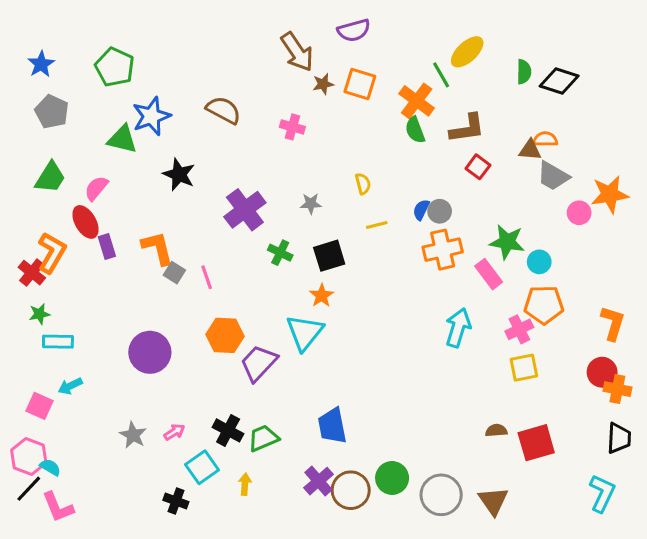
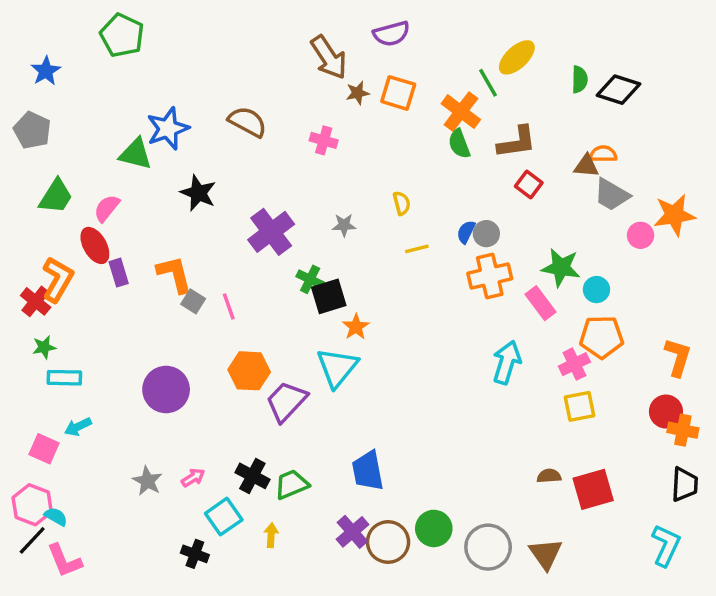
green pentagon: (115, 67) -> (122, 35), moved
gray pentagon: (52, 112) -> (32, 130), moved
black square: (329, 256) -> (329, 296), moved

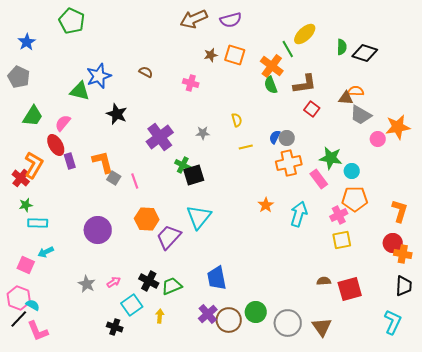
brown arrow: (329, 57) -> (194, 19), moved, turned 100
brown semicircle: (247, 122) -> (146, 72), size x0.6
orange star: (356, 327) -> (266, 205), moved

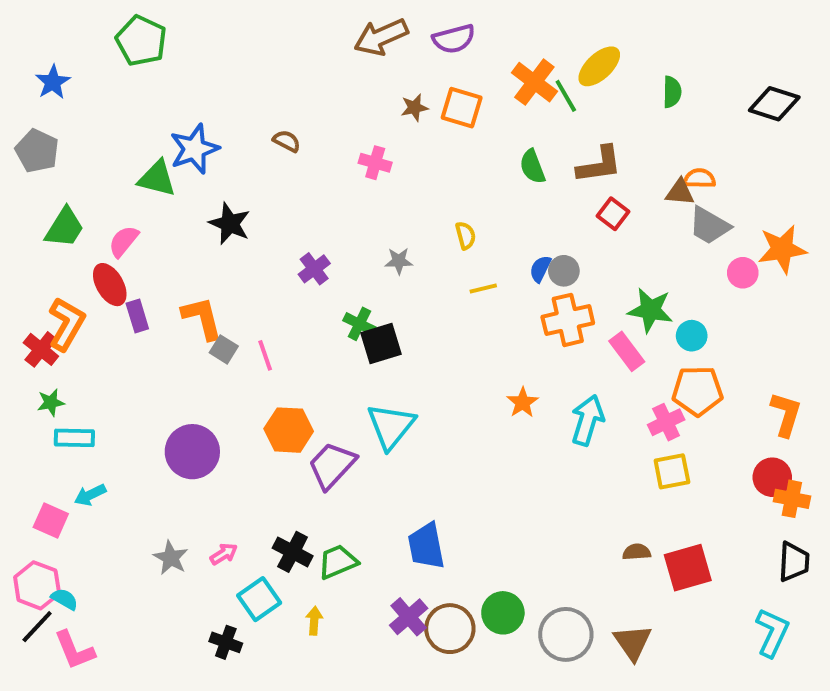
black diamond: (365, 53) -> (774, 104), moved
orange cross: (272, 66) -> (534, 82), moved
purple cross: (160, 137) -> (314, 269), size x0.6

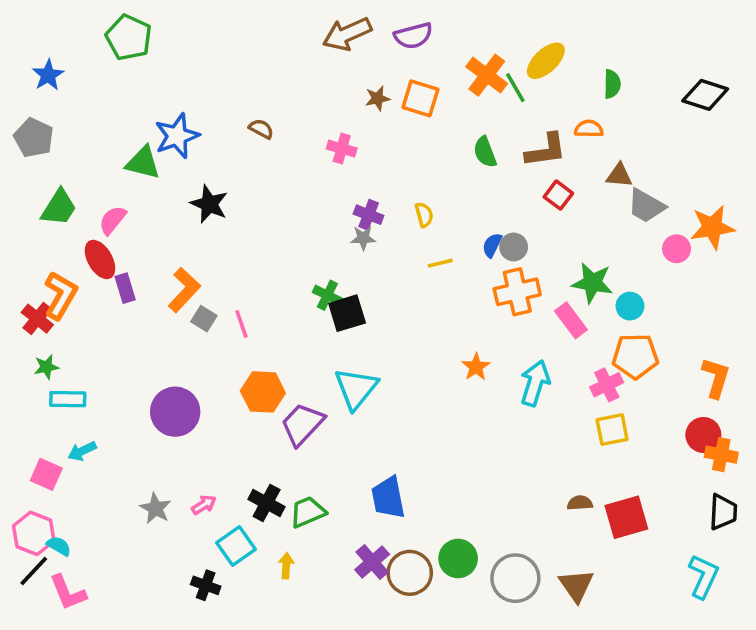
orange semicircle: (700, 178) -> (589, 129), moved
purple cross: (314, 269) -> (369, 215), moved, turned -32
orange L-shape: (202, 318) -> (184, 290), turned 57

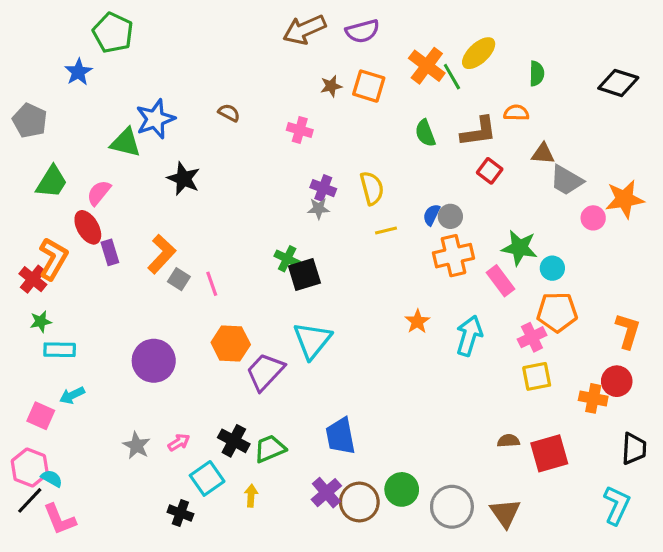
blue star: (48, 75) -> (78, 72), moved
yellow semicircle: (424, 215) -> (372, 188), size x1.5
orange cross: (721, 455) -> (593, 398), moved

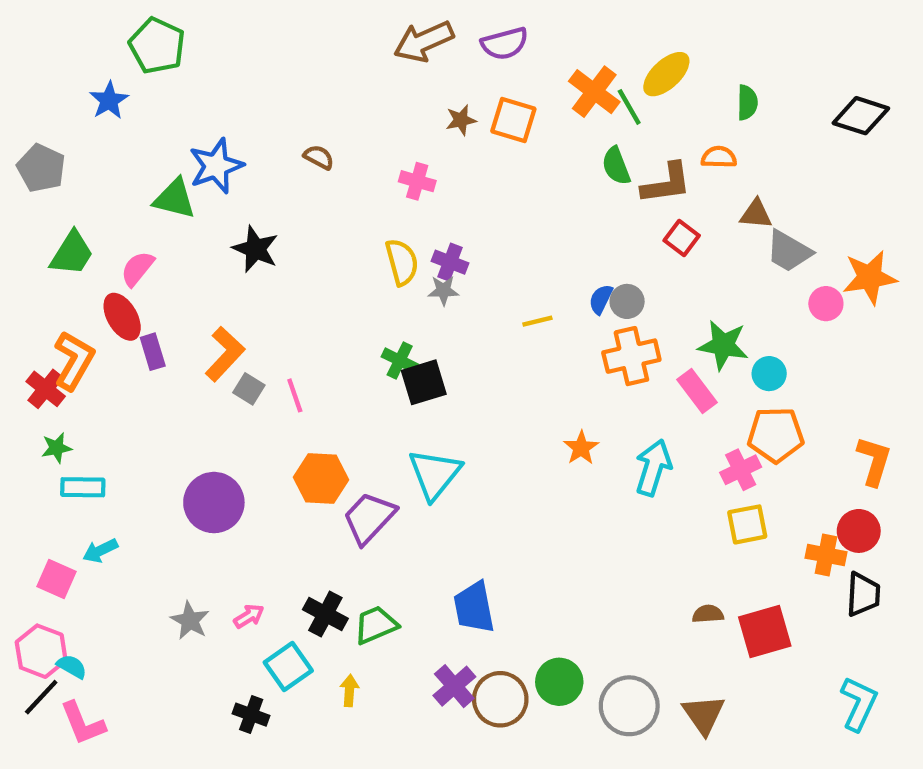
green semicircle: (425, 133) -> (616, 166), moved
yellow semicircle: (372, 188) -> (402, 262), moved
black trapezoid: (634, 449) -> (863, 594), moved

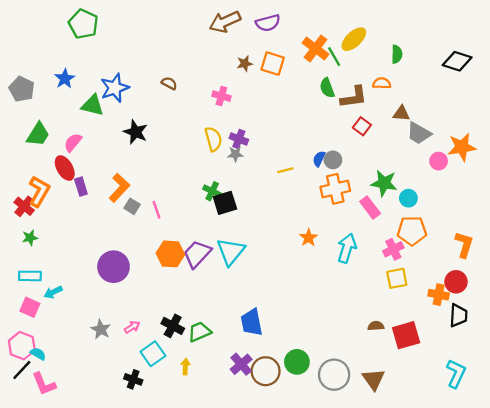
blue star: (109, 100) -> (65, 79), moved
cyan rectangle: (83, 487) -> (30, 276), moved
purple trapezoid: (369, 518) -> (197, 254), moved

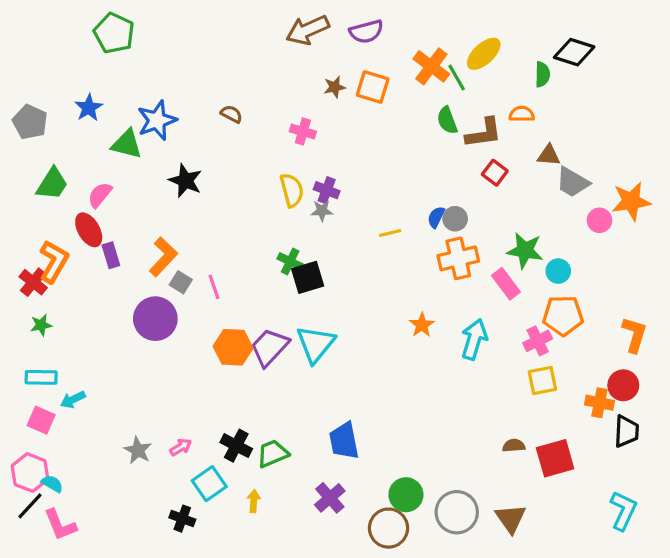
black diamond: (457, 61) -> (574, 52), moved
purple circle: (113, 267) -> (155, 319), moved
brown circle: (266, 371) -> (389, 528), moved

